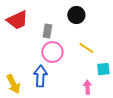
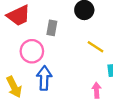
pink circle: (52, 52) -> (32, 51), moved

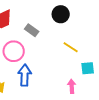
gray rectangle: (52, 28) -> (32, 30), turned -64

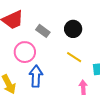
black circle: (61, 14) -> (73, 29), moved
yellow line: (71, 47) -> (74, 57), moved

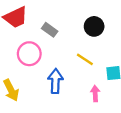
black circle: (73, 29) -> (94, 26), moved
blue arrow: (36, 76) -> (55, 81), moved

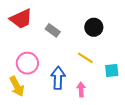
pink circle: (29, 54) -> (27, 63), moved
pink arrow: (95, 94) -> (81, 89), moved

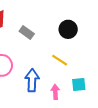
cyan square: (112, 70) -> (79, 84), moved

